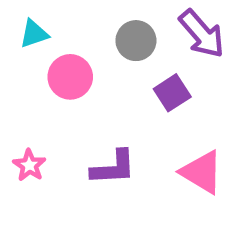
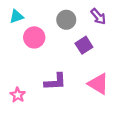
purple arrow: (202, 34) -> (98, 16), size x0.7
pink star: (29, 165) -> (18, 95), moved

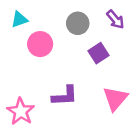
pink triangle: (98, 84) -> (115, 99), turned 40
pink star: (18, 95) -> (21, 111), size x1.5

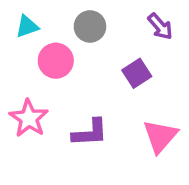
gray circle: (78, 23) -> (90, 26), moved
pink star: (21, 111) -> (29, 118), moved

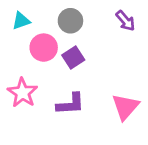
purple square: (137, 73) -> (73, 57), moved

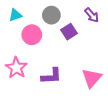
purple square: (73, 57) -> (69, 32), moved

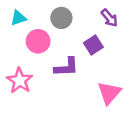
purple square: (69, 32) -> (93, 45), moved
purple L-shape: (51, 76) -> (66, 67), moved

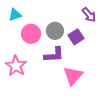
gray circle: (61, 18) -> (55, 31), moved
pink triangle: (109, 93) -> (73, 76), moved

